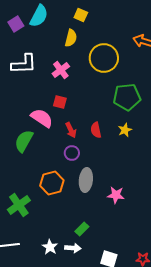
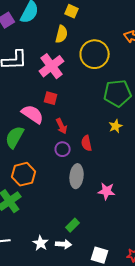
pink cross: (61, 70) -> (52, 66), size x1.4
red semicircle: (96, 130) -> (87, 143), moved
orange hexagon: (52, 183) -> (24, 174), moved

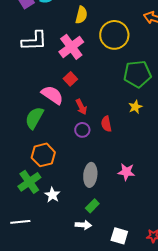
red square: (51, 98) -> (70, 79), turned 32
gray ellipse: (77, 176) -> (90, 175), moved
white star: (41, 243) -> (52, 195), moved

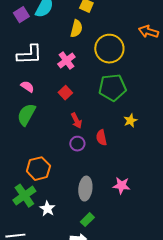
pink cross: (71, 47) -> (66, 61), size x0.7
green pentagon: (137, 74) -> (112, 88), moved
pink semicircle: (52, 95) -> (27, 87), moved, size x0.6
green semicircle: (34, 118) -> (26, 115), moved

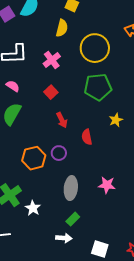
purple circle: (77, 144) -> (59, 153), moved
orange hexagon: (38, 169) -> (34, 158), moved

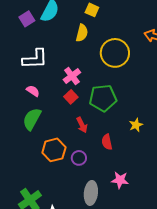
pink cross: (52, 60) -> (72, 76), moved
green pentagon: (98, 87) -> (103, 98), moved
orange hexagon: (34, 158) -> (54, 150), moved
pink star: (107, 185) -> (120, 180), moved

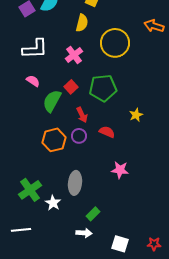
pink cross: (72, 76) -> (74, 55), moved
green semicircle: (32, 119) -> (52, 101), moved
red semicircle: (107, 142) -> (107, 132), turned 126
purple circle: (79, 158) -> (79, 136), moved
gray ellipse: (91, 193) -> (75, 183), moved

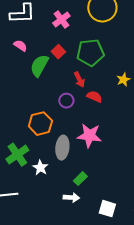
red arrow: (82, 115) -> (79, 80), moved
orange hexagon: (54, 140) -> (40, 124), moved
pink star: (120, 170) -> (89, 136), moved, size x1.4

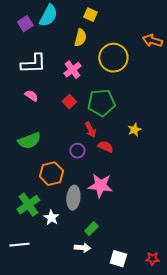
green semicircle: (39, 66) -> (29, 141), moved, turned -140

